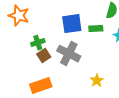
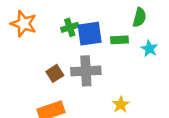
green cross: (38, 43) -> (70, 27), moved
gray cross: (69, 54) -> (86, 71), turned -30

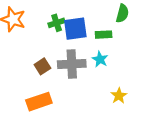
cyan star: (149, 49) -> (100, 59), moved
yellow star: (121, 105) -> (119, 96), moved

